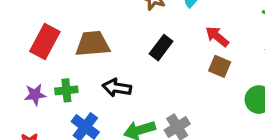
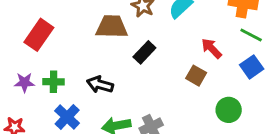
red arrow: (217, 37) -> (211, 48), moved
brown trapezoid: (93, 44) -> (112, 27), moved

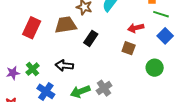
red rectangle: (39, 35) -> (32, 28), moved
red arrow: (211, 48) -> (136, 28), turned -49
green cross: (54, 82) -> (33, 69), turned -32

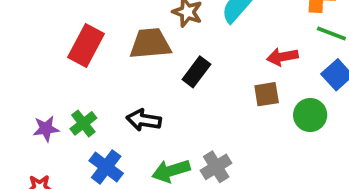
brown square: (129, 48) -> (267, 94), turned -32
green circle: (155, 68) -> (310, 115), moved

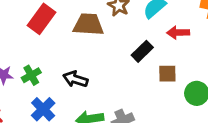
red arrow: (282, 57) -> (178, 33), moved
black rectangle: (196, 72) -> (142, 51), moved

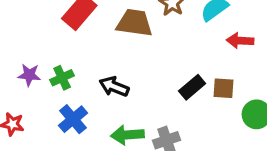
black rectangle: (142, 51) -> (192, 87), moved

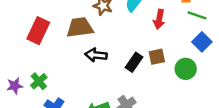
red arrow: (240, 41) -> (159, 19), turned -66
black arrow: (114, 87) -> (96, 55), moved

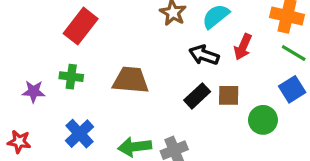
brown trapezoid: (80, 27) -> (131, 80), moved
black arrow: (96, 55) -> (204, 55), moved
green cross: (39, 81) -> (71, 77), moved, turned 35

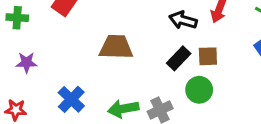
green cross: (71, 77) -> (17, 18), moved
green circle: (263, 120) -> (199, 90), moved

